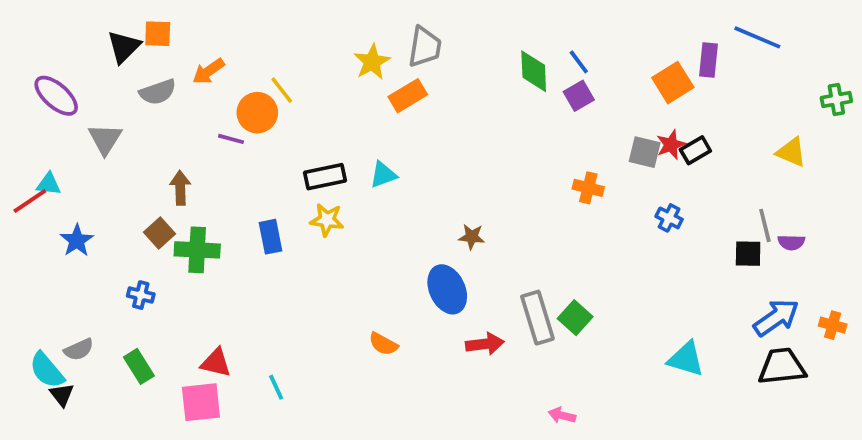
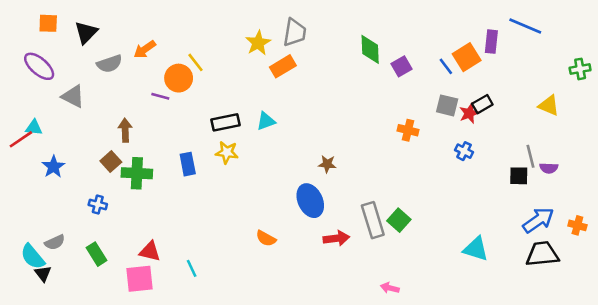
orange square: (158, 34) -> (48, 23), moved
blue line: (579, 62) -> (446, 66), moved
gray triangle: (105, 139) -> (73, 96), turned -35
red star: (671, 145) -> (469, 113), moved

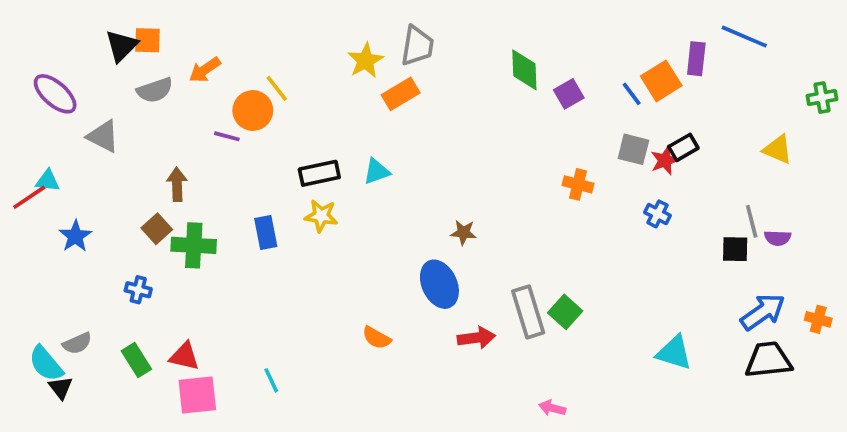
orange square: (48, 23) -> (147, 40), moved
red triangle: (150, 251) -> (184, 356), moved

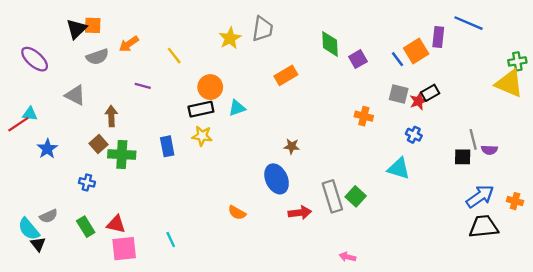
orange rectangle: (401, 94) -> (286, 75), moved
orange circle: (253, 110) -> (210, 87), moved
gray triangle: (103, 136) -> (75, 95), moved
yellow triangle: (778, 149) -> (509, 84), moved, size x1.5
cyan triangle: (674, 353) -> (399, 168), moved

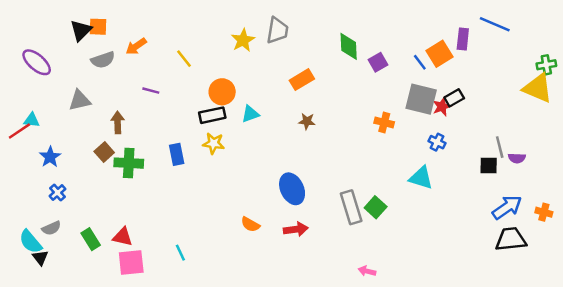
gray square: (399, 94) -> (421, 99), size x1.5
gray triangle: (75, 95) -> (80, 100), turned -40
brown star: (292, 146) -> (307, 121), moved
blue cross: (87, 182) -> (58, 193), moved, turned 35
red arrow: (300, 213) -> (296, 229), moved

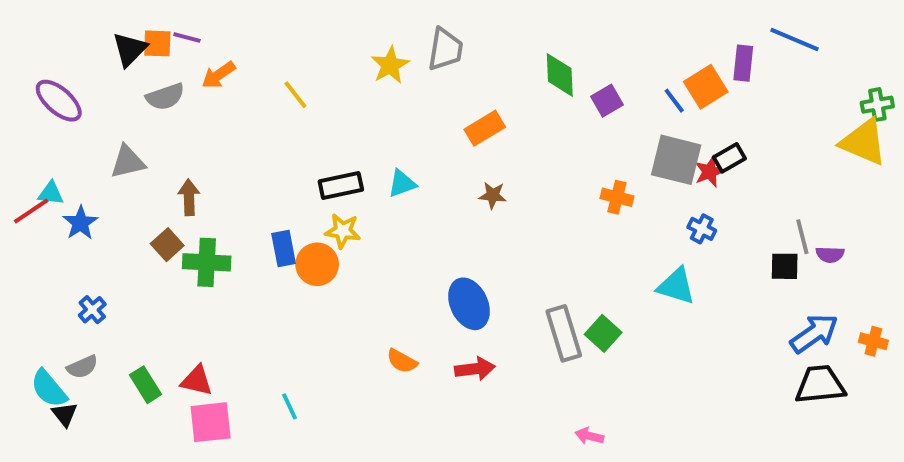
purple line: (151, 91) -> (187, 37), moved
orange circle: (222, 92) -> (317, 264), moved
blue star: (50, 157) -> (80, 223), moved

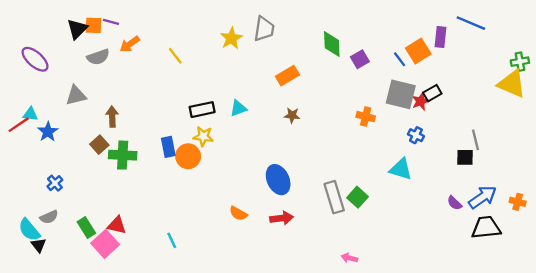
purple semicircle: (830, 254) -> (455, 203), moved, turned 42
pink square: (211, 422) -> (105, 244), moved, turned -36

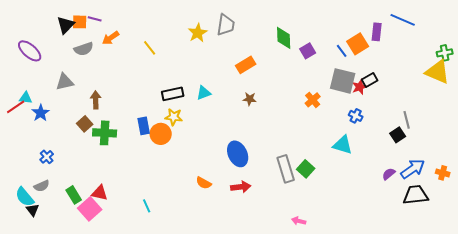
orange cross: (366, 117) -> (313, 100), turned 35
black square: (465, 157) -> (398, 135), turned -35
purple semicircle: (455, 203) -> (389, 174), turned 96

